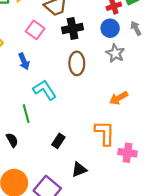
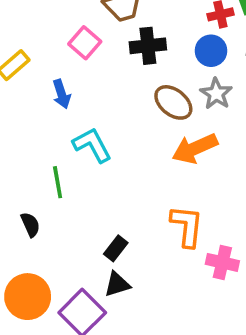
brown ellipse: (77, 63) -> (173, 102), moved, turned -55
orange arrow: (119, 98) -> (195, 148), moved, size x1.4
black rectangle: (58, 141) -> (116, 248), moved
black triangle: (79, 169) -> (117, 284), moved

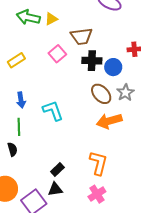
blue circle: (211, 51) -> (113, 67), moved
blue arrow: (62, 94) -> (21, 100), moved
green line: (58, 182) -> (19, 127), moved
pink cross: (222, 262) -> (97, 194), moved, turned 36

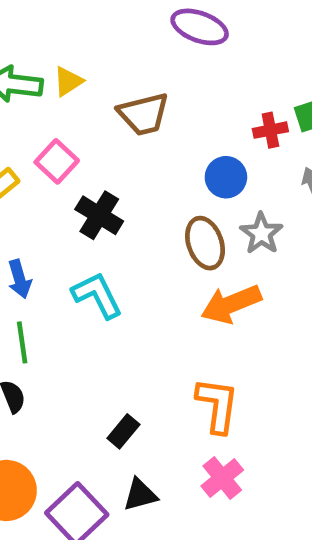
pink square: (57, 54) -> (57, 161), moved
black cross: (92, 61) -> (99, 215), moved, turned 36
brown ellipse: (101, 94) -> (205, 243), turned 30
black triangle: (55, 189) -> (140, 495), moved

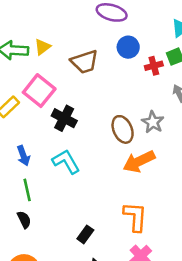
pink square: (57, 161) -> (39, 91), size x1.4
blue circle: (226, 177) -> (128, 47), moved

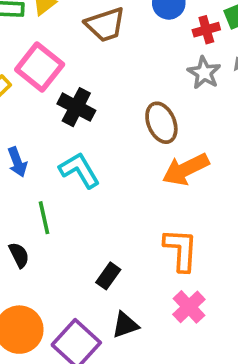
gray star: (153, 122) -> (204, 73), moved
green line: (27, 190) -> (44, 218), moved

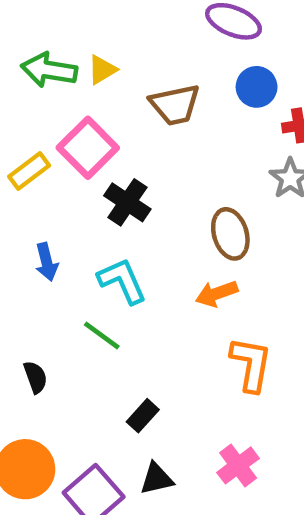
orange arrow: (186, 169) -> (217, 294), moved, size x0.7
green line: (44, 218) -> (102, 336), moved, turned -48
orange L-shape: (181, 250) -> (251, 364), moved

